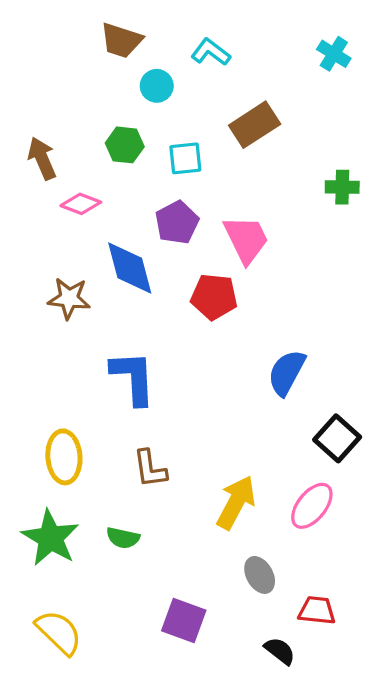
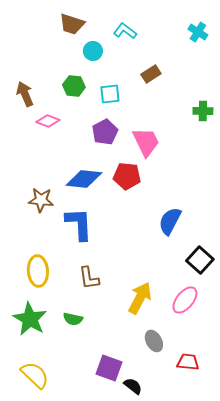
brown rectangle: (255, 125) -> (151, 74), size x0.7
blue diamond: (130, 268) -> (84, 179), moved, turned -69
brown star: (69, 298) -> (41, 200), moved
black semicircle: (280, 651) -> (133, 386), moved

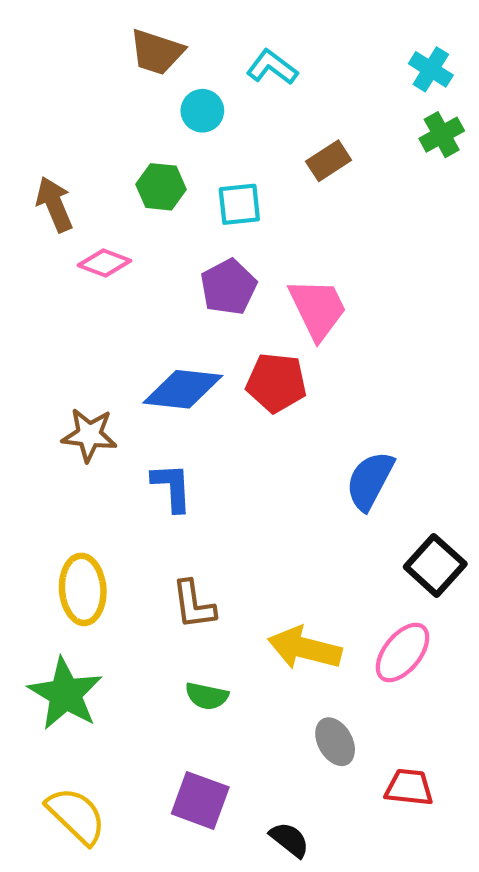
green cross: (203, 111) -> (442, 135), moved, turned -30
blue L-shape: (79, 224) -> (172, 487), size x0.7
yellow arrow: (140, 298) -> (305, 648), turned -104
green semicircle: (73, 319) -> (207, 696), moved
purple square: (109, 368) -> (200, 800), moved

